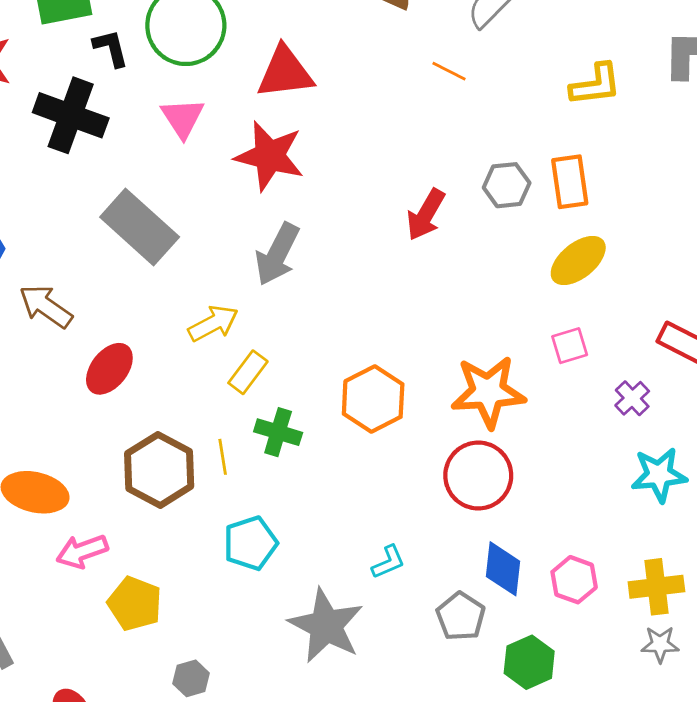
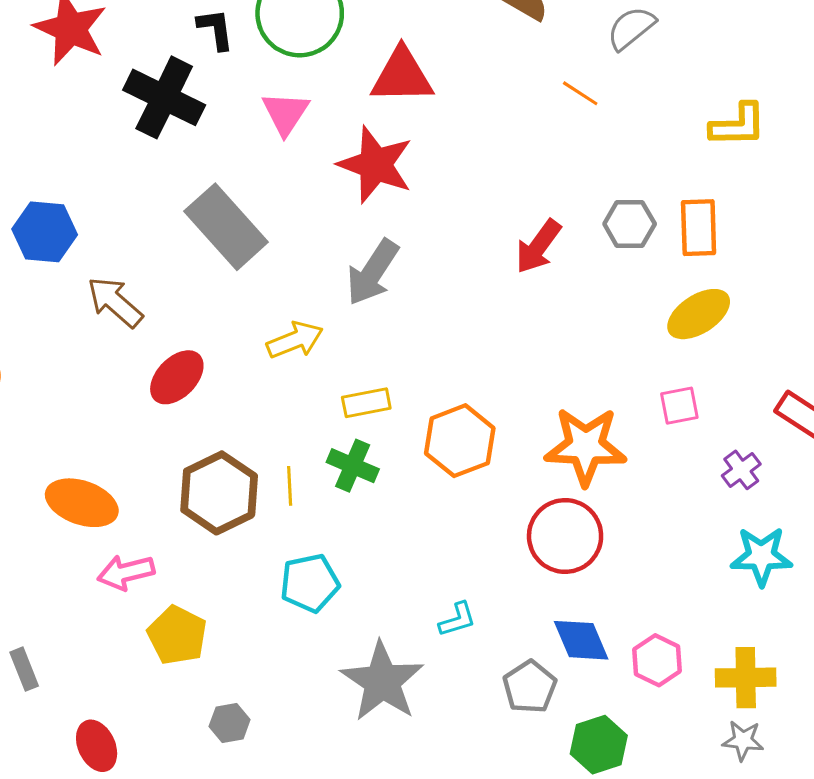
yellow rectangle: (248, 372) -> (366, 403), moved, turned 36
blue diamond: (503, 569) -> (581, 640), turned -36

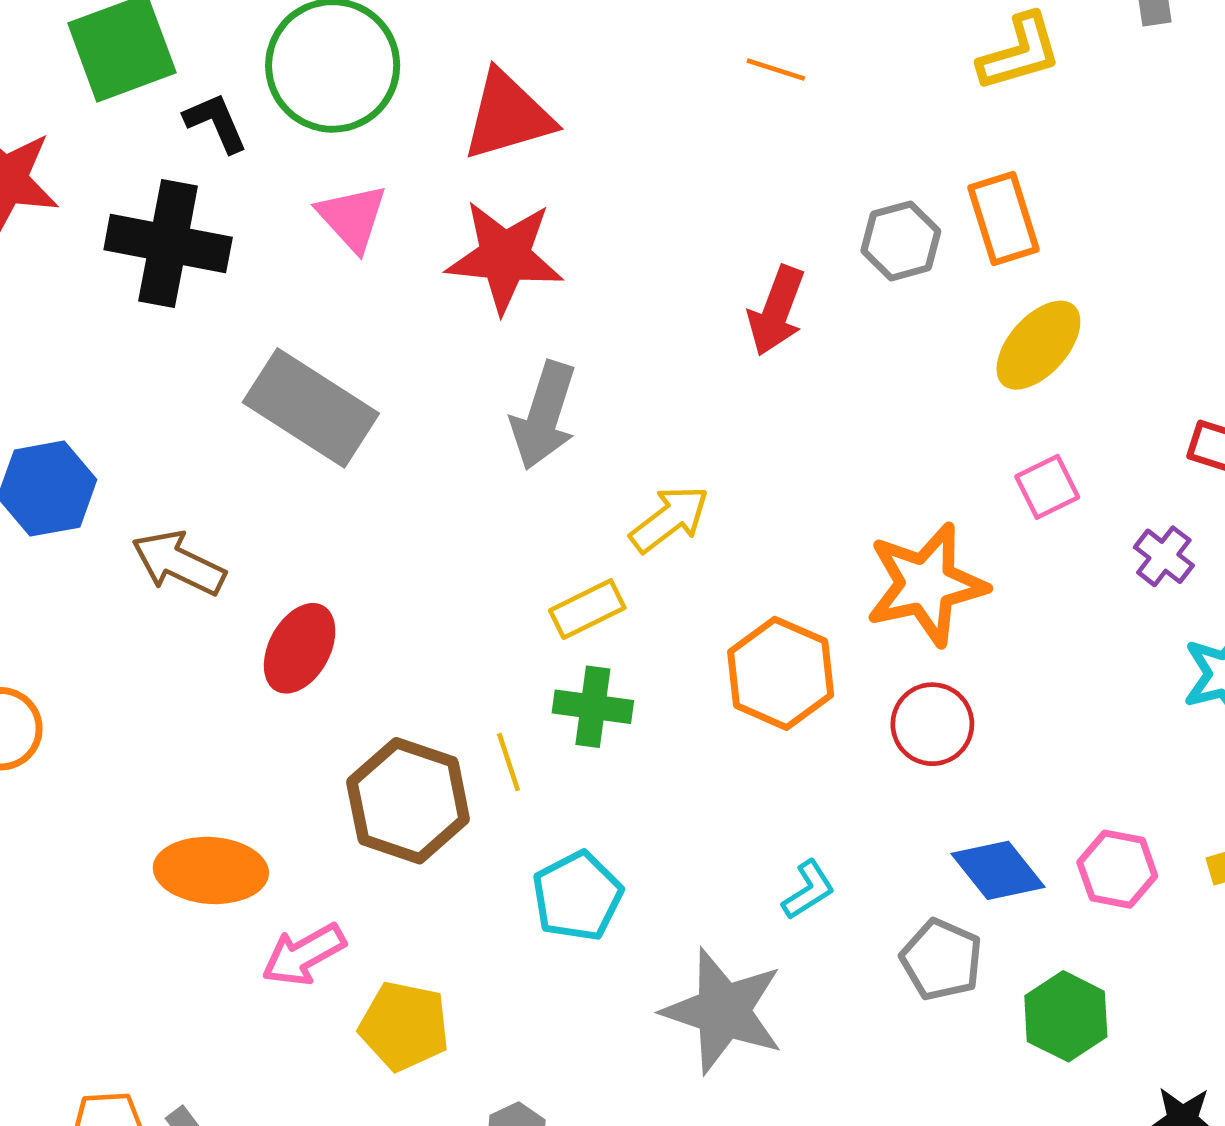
yellow arrow: (295, 340) -> (669, 519), moved
orange hexagon: (460, 441) -> (781, 673), moved
red circle: (565, 536) -> (932, 724), size x0.7

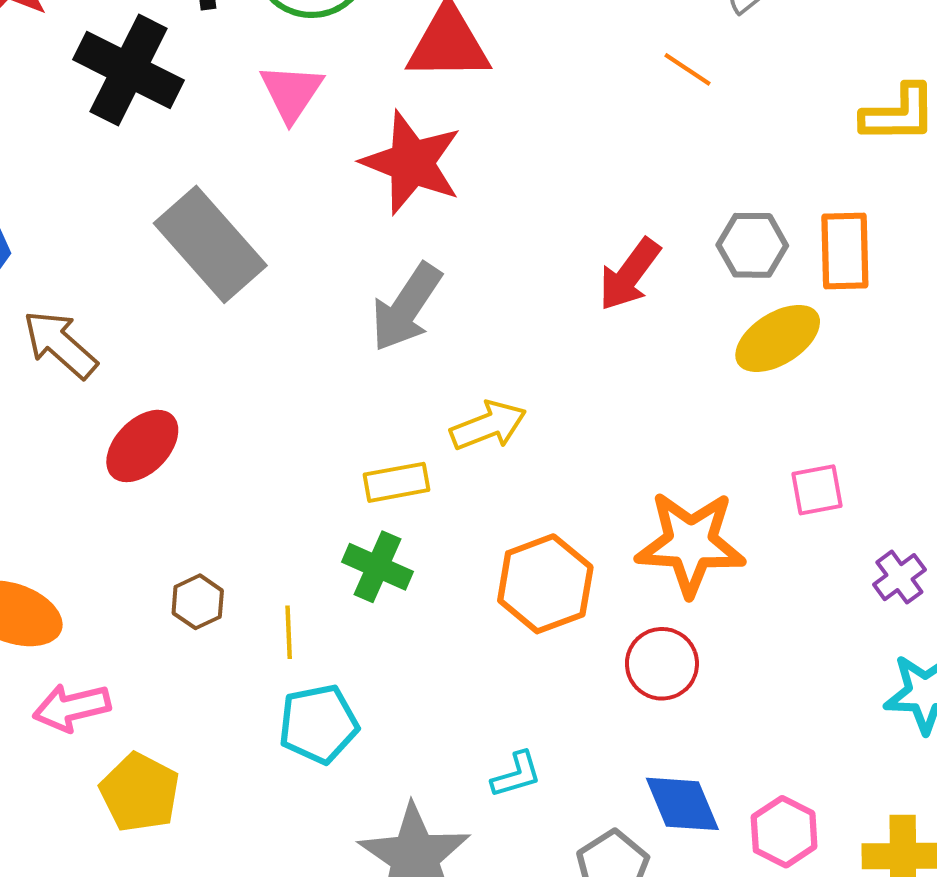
yellow ellipse: (1038, 345) -> (778, 338), moved
yellow line: (509, 762) -> (289, 632), moved
brown hexagon: (408, 801) -> (198, 602), size x0.5

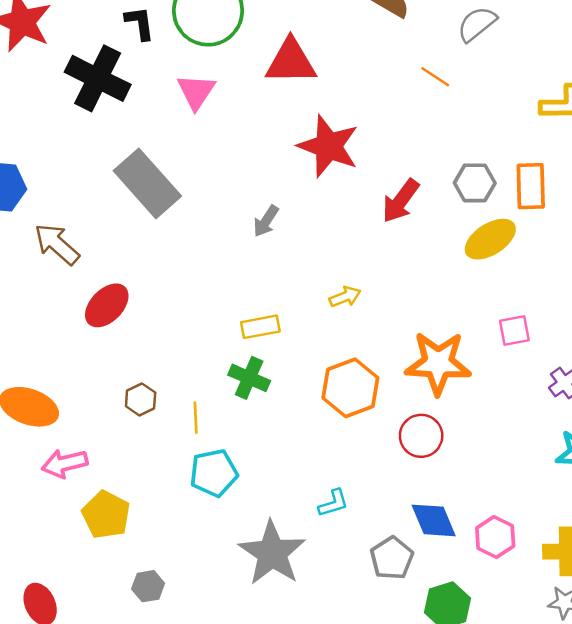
red star: (412, 163) -> (328, 146), moved
gray arrow: (406, 307) -> (266, 221), size x0.6
yellow arrow: (488, 426) -> (345, 297), moved, size x0.7

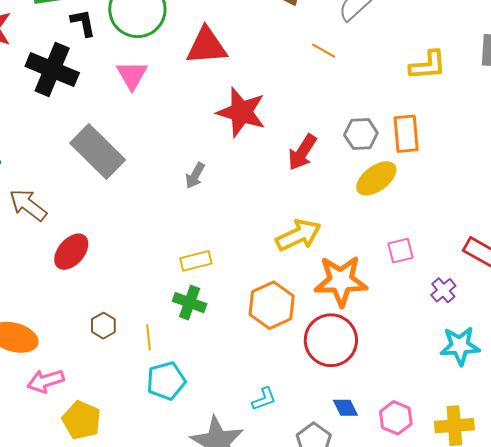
yellow arrow: (345, 297) -> (298, 235), moved, size x1.8
red circle: (421, 436) -> (331, 340), size x1.5
blue diamond: (434, 520) -> (345, 408), size x0.7

